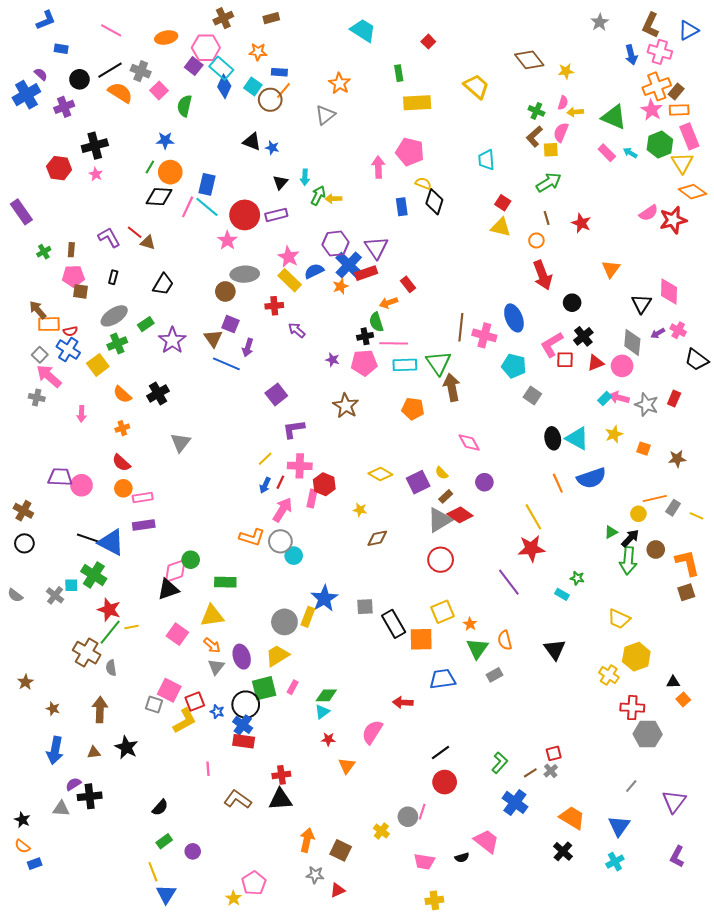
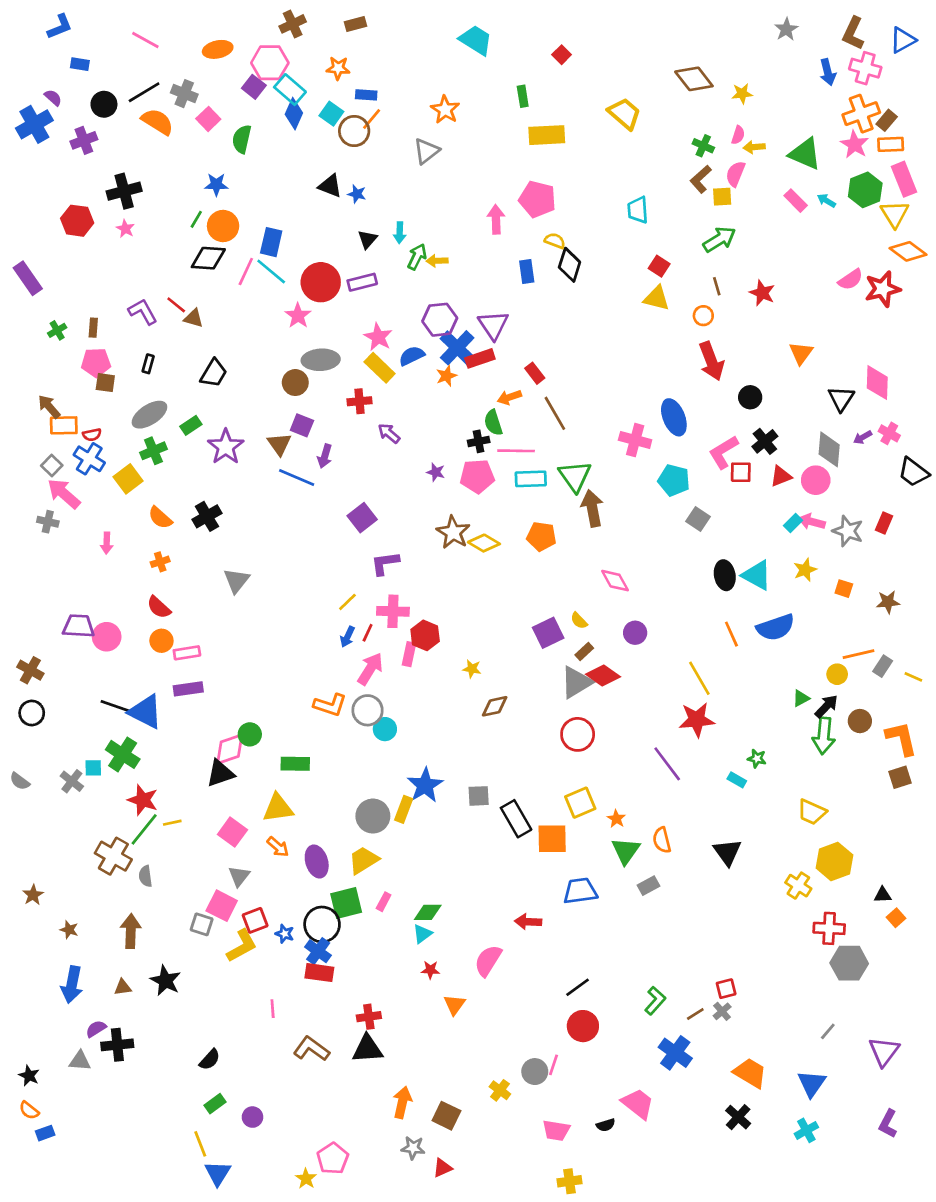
brown line: (461, 327) -> (555, 413), moved, turned -36
yellow diamond: (380, 474) -> (484, 543), moved
gray triangle: (216, 667) -> (239, 876), moved

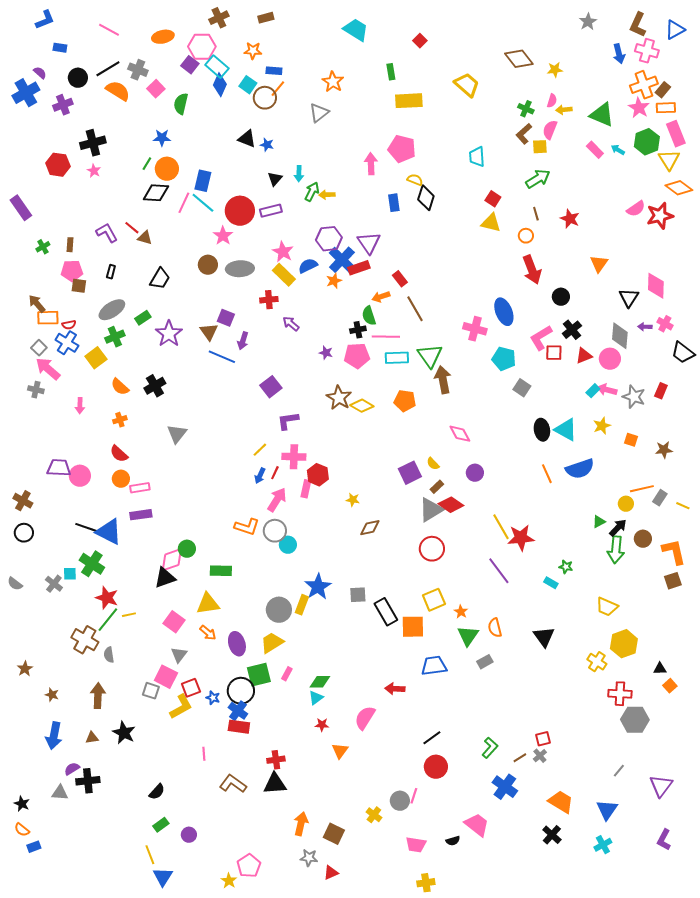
brown circle: (295, 383) -> (208, 265), moved
purple arrow: (863, 437) -> (645, 327), turned 32
yellow line: (699, 678) -> (501, 527), moved

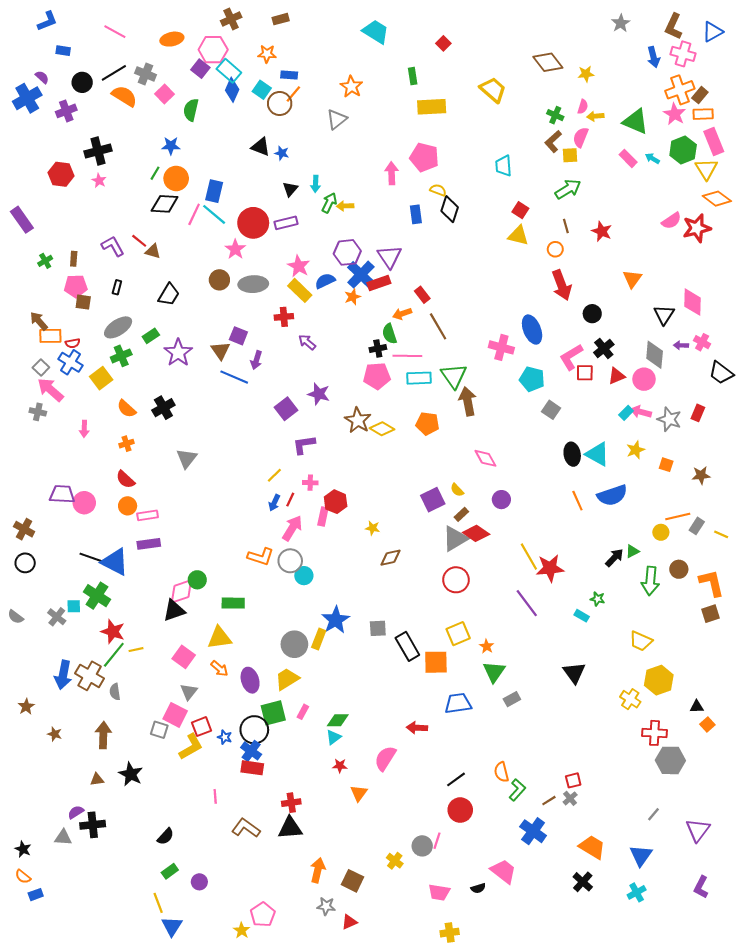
purple star: (326, 353) -> (319, 394), moved, size x1.5
pink cross: (294, 457) -> (310, 483), size x0.6
black arrow: (618, 528) -> (614, 558), moved
orange semicircle: (495, 628) -> (501, 772), moved
blue arrow: (54, 736) -> (63, 675), moved

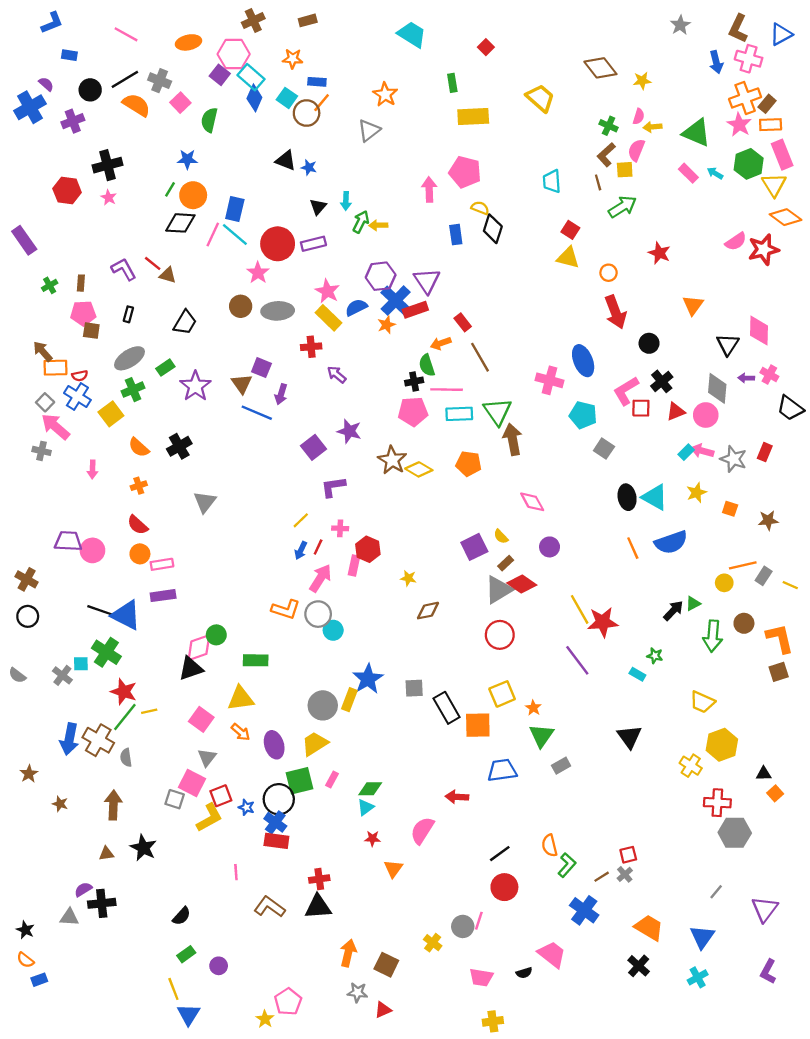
brown line: (566, 226) -> (598, 182), moved

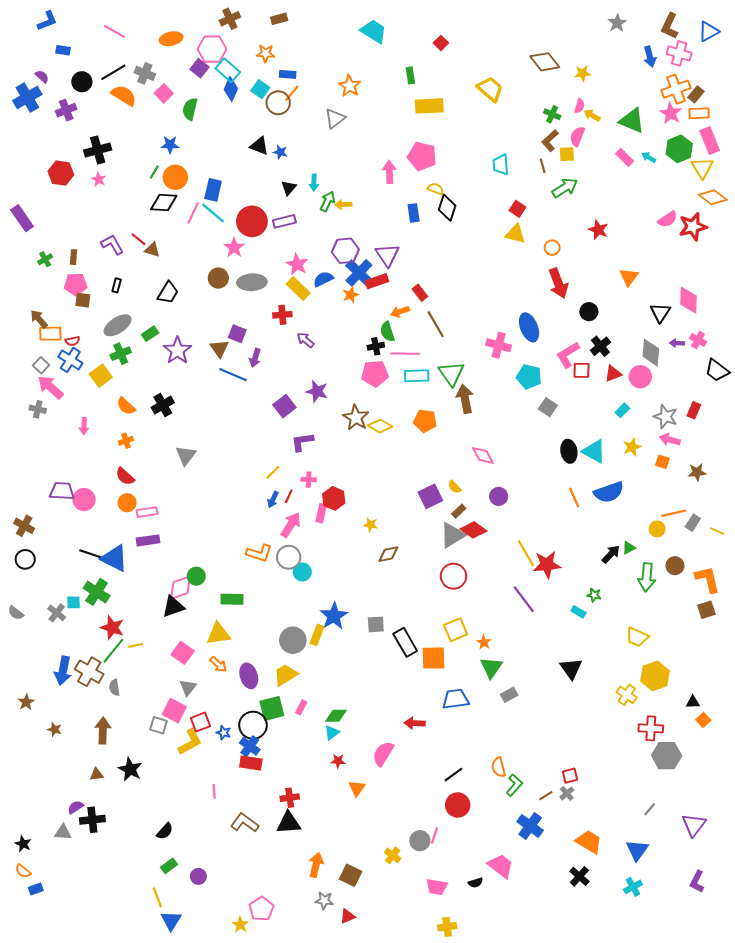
yellow arrow: (653, 127) -> (592, 115), turned 35
pink arrow: (702, 451) -> (670, 440), moved

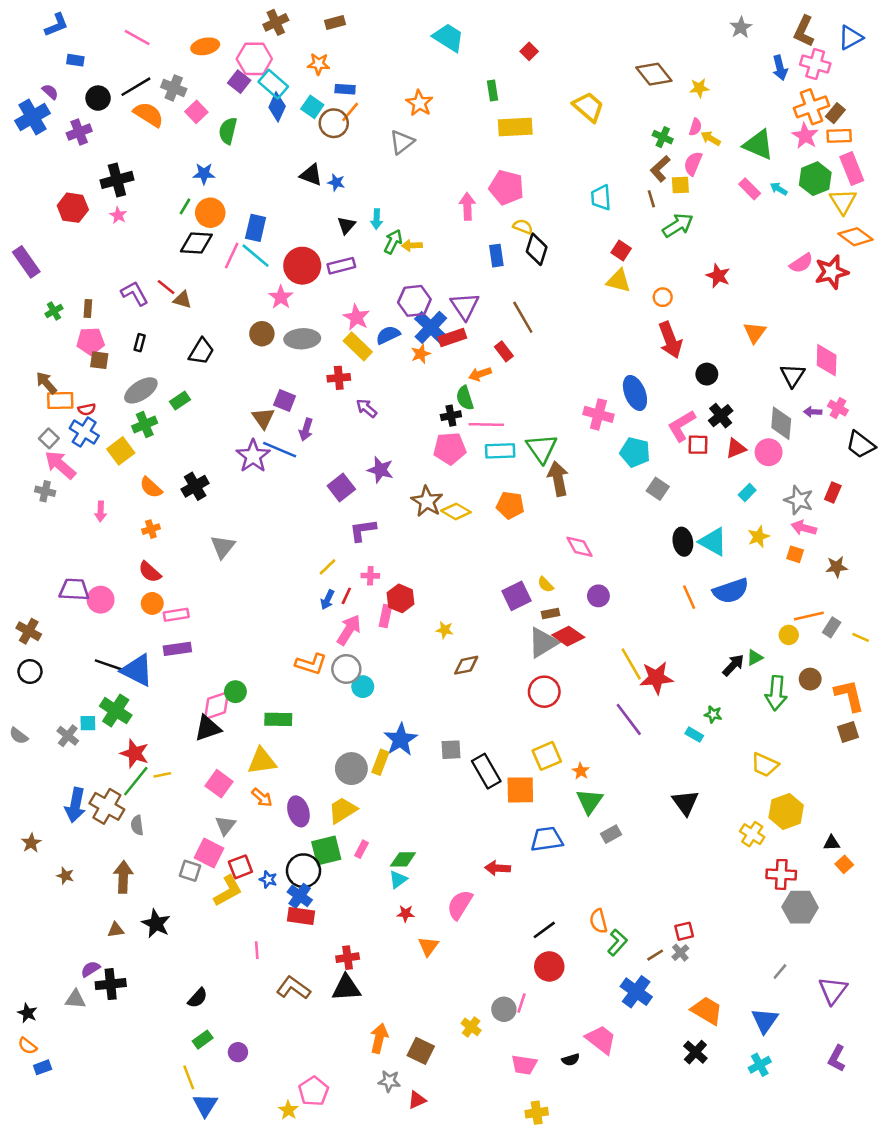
brown line: (436, 324) -> (523, 317), moved
purple star: (177, 350) -> (253, 456), moved
brown rectangle: (459, 511) -> (551, 614), turned 32

